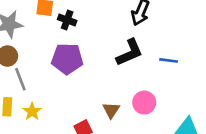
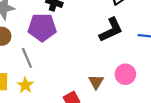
purple pentagon: (67, 59) -> (42, 27), moved
gray line: (20, 79) -> (27, 58), moved

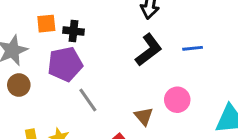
gray line: (27, 58) -> (88, 100), moved

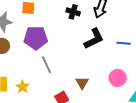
black cross: (73, 31) -> (73, 12), moved
pink circle: (177, 100) -> (118, 78), moved

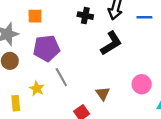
blue line: (124, 43) -> (144, 17), moved
yellow star: (23, 87) -> (37, 89), moved

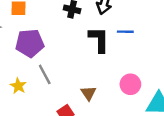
blue line: (144, 17) -> (125, 32), moved
black L-shape: (111, 43) -> (99, 40), turned -60

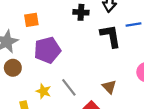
gray line: (45, 74) -> (69, 87), moved

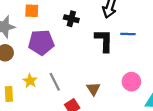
black cross: (81, 12) -> (71, 19), moved

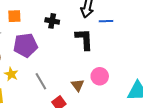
blue line: (128, 34) -> (106, 21), moved
yellow star: (30, 81) -> (11, 74), moved
pink circle: (131, 82) -> (100, 76), moved

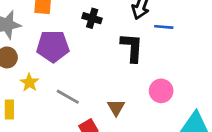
pink circle: (100, 76) -> (161, 91), moved
gray line: (41, 81) -> (68, 97), turned -36

